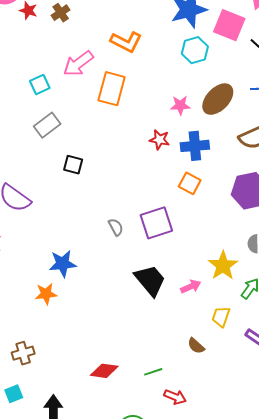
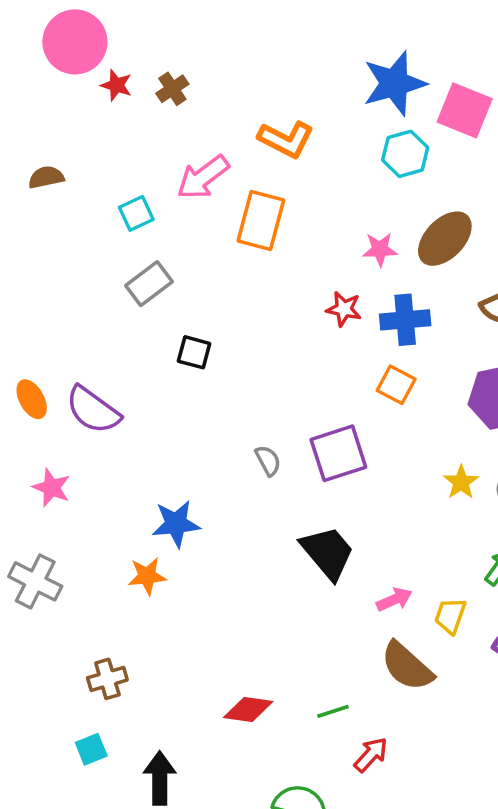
yellow star: (223, 266) -> (461, 482), moved, size x0.7
pink arrow: (191, 286) -> (394, 599), moved
brown semicircle: (196, 346) -> (407, 666), size x1.8
red arrow: (175, 397) -> (371, 755), turned -70

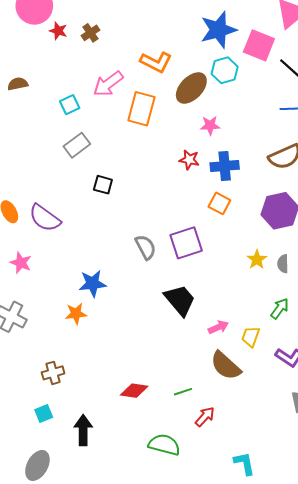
brown ellipse: (445, 239) -> (191, 88), moved
gray semicircle: (268, 461) -> (146, 247), size x1.4

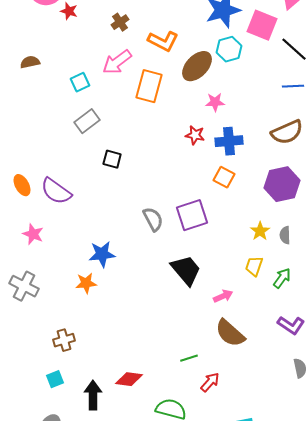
brown cross: (90, 33) -> (120, 22), moved
yellow trapezoid: (251, 337) -> (254, 266), moved
red diamond: (134, 391) -> (129, 379), moved

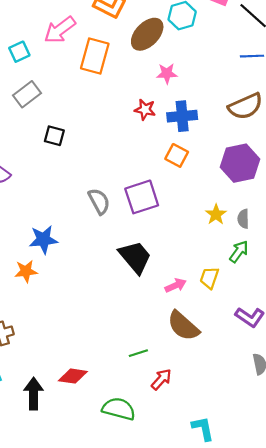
yellow trapezoid: (254, 266) -> (209, 278), moved
green arrow: (282, 278) -> (239, 252), moved

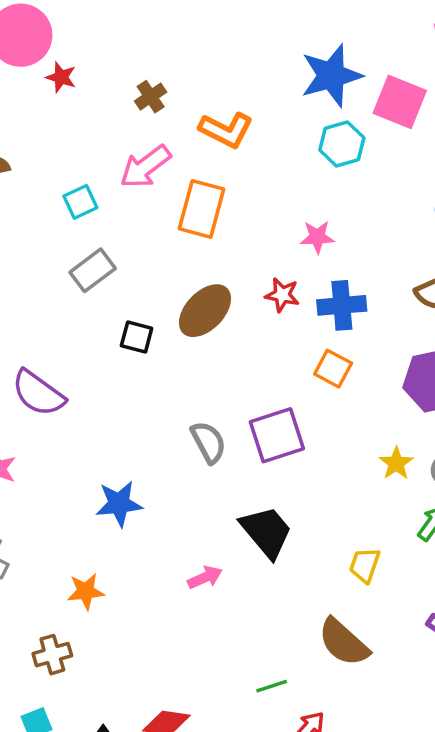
brown ellipse: (147, 34) -> (205, 311), moved
orange star: (26, 271) -> (86, 591), moved
yellow trapezoid: (209, 278) -> (365, 565), moved
pink arrow: (176, 285) -> (205, 577), moved

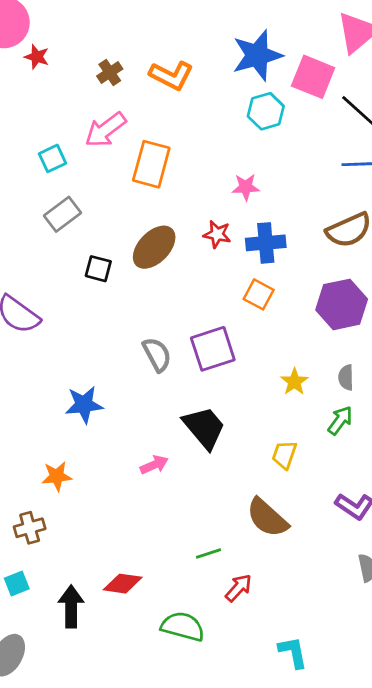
orange L-shape: (226, 130) -> (171, 75), moved
yellow star: (396, 463) -> (294, 382), moved

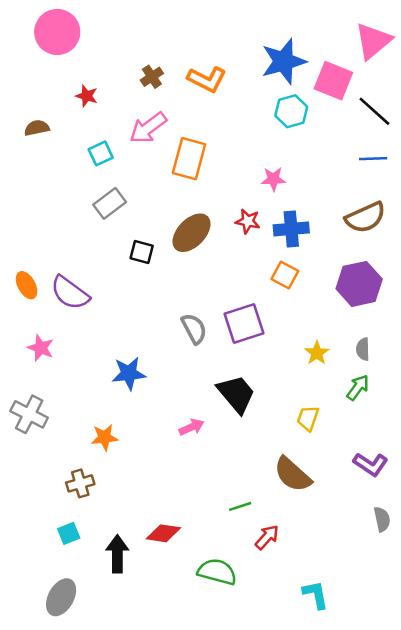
red star: (37, 57) -> (87, 96), moved

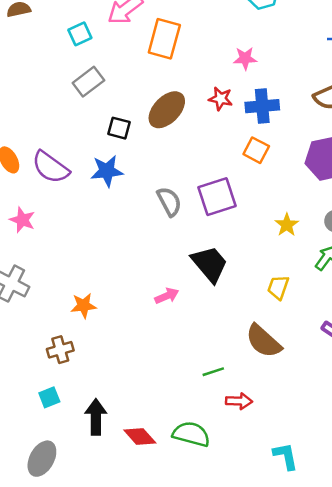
blue star: (129, 373) -> (107, 171), moved
red diamond: (163, 533) -> (140, 437), moved, turned 40
red arrow: (267, 537) -> (239, 401), turned 50

